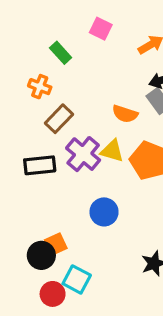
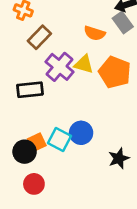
black rectangle: (40, 165) -> (30, 90), moved
blue circle: (104, 212) -> (81, 133), moved
cyan square: (77, 279) -> (60, 140), moved

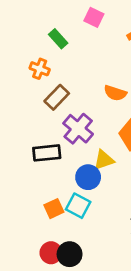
yellow triangle: (84, 64) -> (104, 160), moved, turned -35
blue circle: (81, 133) -> (88, 177), moved
black circle: (25, 152) -> (70, 254), moved

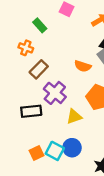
blue circle: (88, 177) -> (72, 148), moved

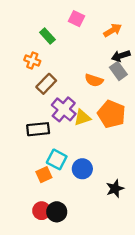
yellow triangle: (74, 117) -> (82, 118), moved
cyan square: (55, 151) -> (57, 159), moved

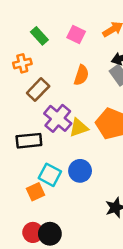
pink square: (77, 19) -> (76, 35), moved
orange cross: (32, 61) -> (22, 63), turned -35
orange semicircle: (94, 80) -> (81, 75), moved, turned -90
blue circle: (82, 169) -> (80, 171), moved

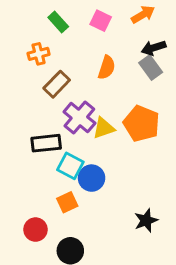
blue circle: (80, 171) -> (92, 178), moved
cyan square: (50, 175) -> (70, 166), moved
orange square: (35, 192) -> (67, 202), moved
red circle: (33, 232) -> (35, 230), moved

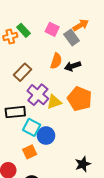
black arrow: (154, 48) -> (73, 66), moved
orange cross: (39, 54) -> (10, 36), moved
gray rectangle: (151, 68) -> (72, 37), moved

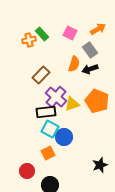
gray rectangle: (72, 37) -> (90, 50), moved
black rectangle: (15, 112) -> (46, 112), moved

